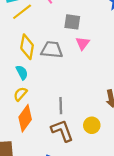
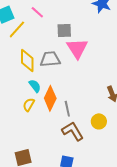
pink triangle: (83, 43) -> (77, 48), size x1.6
cyan semicircle: (22, 72) -> (35, 86), moved
orange diamond: (25, 118) -> (50, 98), moved

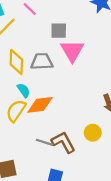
orange diamond: (50, 98) -> (40, 105), turned 55
yellow semicircle: (29, 105) -> (16, 111), size x1.5
gray line: (67, 109) -> (44, 142), moved, turned -63

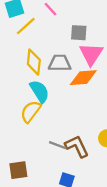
cyan semicircle: (24, 90) -> (40, 91), size x1.5
orange diamond: (40, 105) -> (83, 78), moved

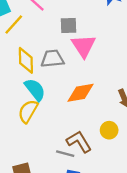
orange diamond: (83, 78) -> (81, 93), moved
gray line: (58, 145) -> (65, 154), moved

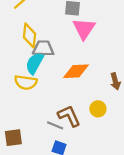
gray trapezoid: (52, 59) -> (43, 48), moved
cyan semicircle: (35, 90) -> (35, 63), turned -120
yellow semicircle: (28, 111) -> (26, 82), turned -120

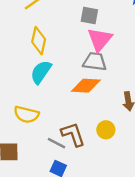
gray trapezoid: (43, 48) -> (95, 62), moved
yellow semicircle: (26, 82) -> (26, 114), moved

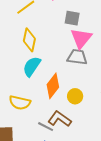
orange diamond: (86, 86) -> (53, 86), moved, turned -55
yellow circle: (106, 130) -> (75, 96), moved
brown L-shape: (73, 134) -> (60, 119), turned -35

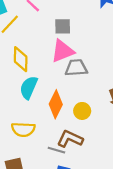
pink triangle: (81, 38) -> (62, 51), moved, turned 40

